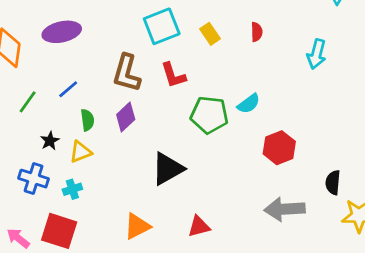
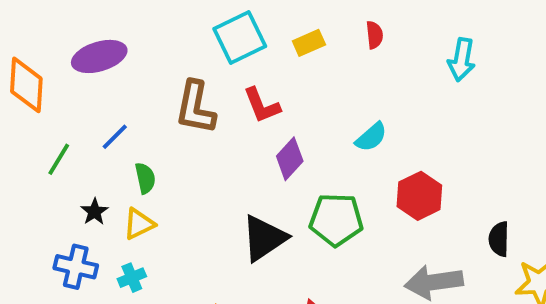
yellow rectangle: (210, 34) -> (309, 43), turned -75
green pentagon: (209, 115) -> (336, 220), moved
purple diamond: (126, 117) -> (290, 159), moved

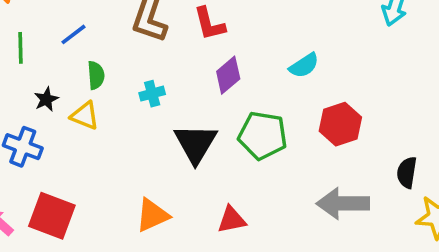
green line: (59, 159) -> (20, 48), turned -40
yellow triangle: (139, 224) -> (85, 116), turned 40
black triangle: (264, 238) -> (196, 143), turned -33
cyan cross: (132, 278) -> (152, 94), moved

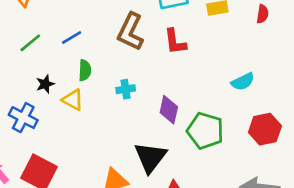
green line: (20, 48) -> (30, 43), turned 45
purple diamond: (228, 75) -> (169, 110), moved, turned -44
black triangle: (196, 143) -> (150, 157), moved

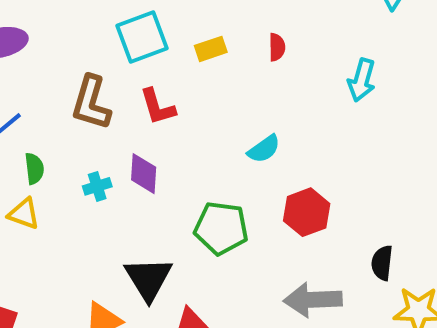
purple diamond: (169, 110) -> (144, 174), moved

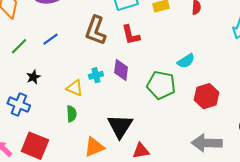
green semicircle: (34, 169) -> (72, 114), moved
yellow triangle: (24, 214) -> (75, 88), moved
green pentagon: (221, 228) -> (161, 85), moved

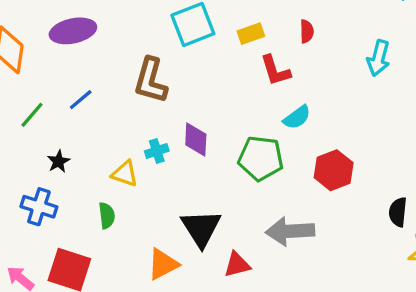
red L-shape: (131, 35) -> (275, 70), moved
green semicircle: (72, 114) -> (107, 216), moved
gray arrow: (207, 143) -> (290, 231), moved

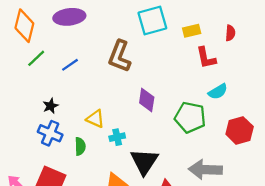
green line: (32, 115) -> (36, 58), moved
cyan cross: (157, 151) -> (117, 137), moved
blue cross: (39, 207) -> (50, 133), moved

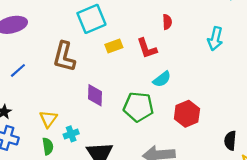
yellow rectangle: (192, 31) -> (114, 46), moved
yellow triangle: (95, 119) -> (48, 119), turned 48
green semicircle: (80, 146) -> (48, 146), moved

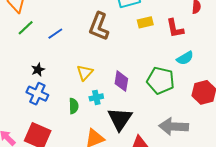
purple diamond: (95, 95) -> (121, 81), moved
yellow triangle: (48, 119) -> (85, 73), moved

